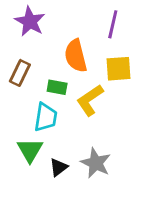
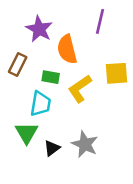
purple star: (30, 21) -> (39, 29), moved
yellow square: (119, 69) -> (116, 73), moved

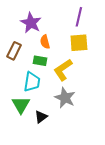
orange semicircle: (67, 49) -> (45, 42), moved, size x0.6
yellow square: (116, 73) -> (79, 43), moved
gray star: (85, 144) -> (65, 98), moved

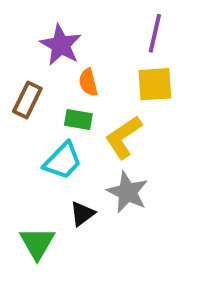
cyan trapezoid: (32, 82) -> (63, 161), turned 35
green triangle: (21, 105) -> (37, 243), moved
black triangle: (41, 117) -> (82, 214), moved

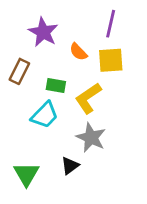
orange semicircle: (88, 82) -> (78, 52), moved, turned -30
black triangle: (82, 214) -> (70, 166), moved

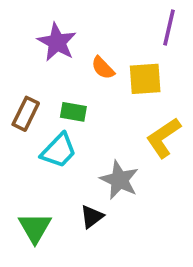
purple line: (111, 24) -> (169, 27), moved
brown rectangle: (19, 71) -> (26, 114), moved
yellow L-shape: (88, 98) -> (163, 138), moved

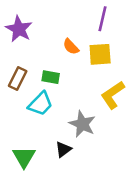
purple line: (169, 27) -> (103, 19), moved
purple star: (57, 42) -> (19, 29), moved

